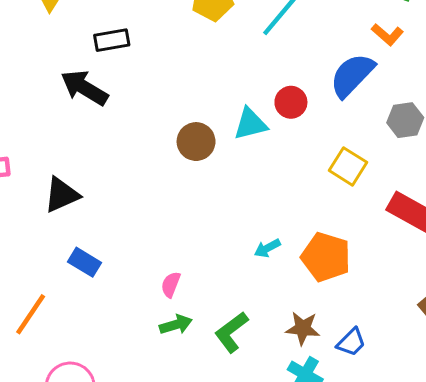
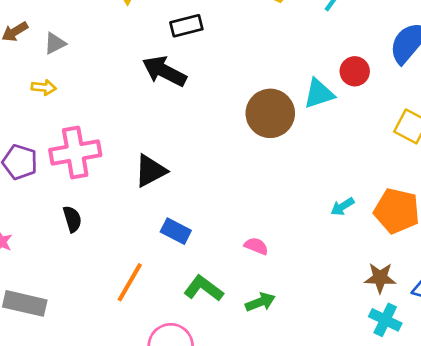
brown circle: (196, 142) -> (270, 113), size x1.4
pink semicircle: (171, 285) -> (256, 246), turned 95
green arrow: (176, 325) -> (260, 302), moved
green L-shape: (231, 332) -> (204, 288), moved, turned 78

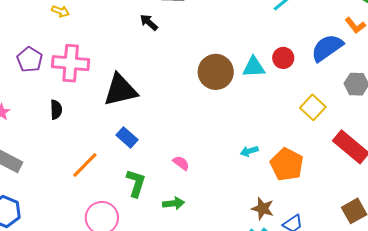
black arrow: (164, 71) -> (149, 22), size x0.6
black triangle: (150, 171) -> (120, 90), size x1.4
green L-shape: (204, 288) -> (136, 183), turned 56

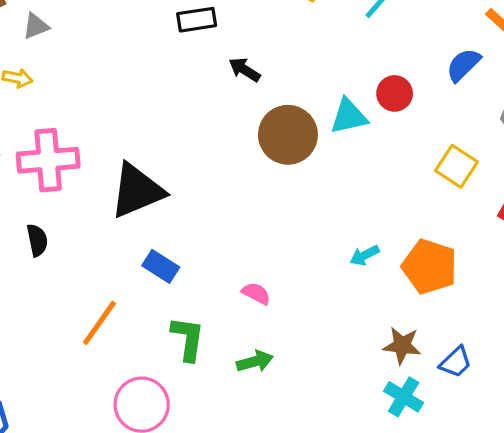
black arrow: (149, 22) -> (245, 70), moved
blue semicircle: (327, 48) -> (463, 65), size x0.7

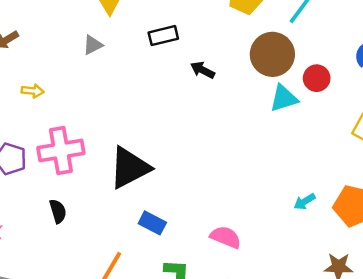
gray triangle: (36, 26) -> (93, 45), moved
brown circle: (288, 135) -> (272, 54), moved
pink semicircle: (256, 293) -> (226, 237), size x1.4

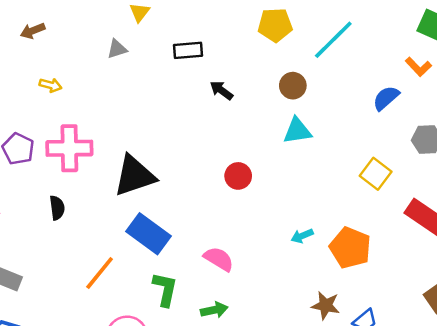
brown circle: (272, 54) -> (293, 86), size x0.6
red circle: (317, 78) -> (238, 176), moved
blue rectangle: (152, 223) -> (149, 234), size x1.6

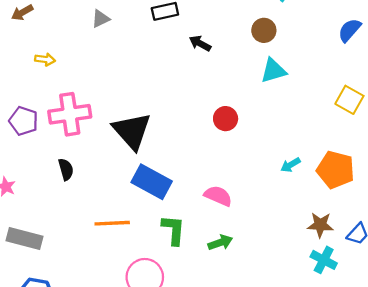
black triangle: (134, 176) -> (132, 131), turned -45
orange line: (100, 273) -> (112, 223), turned 56

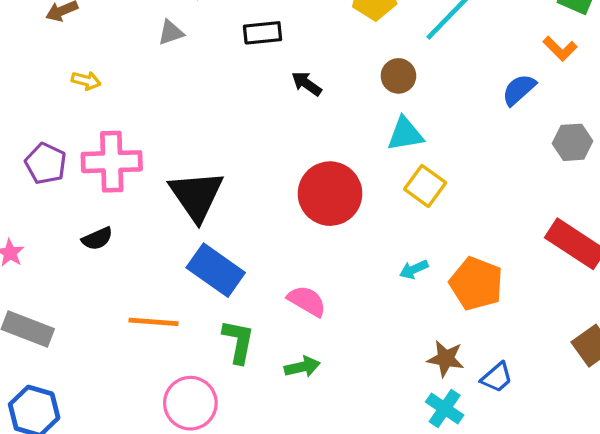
yellow square: (349, 100) -> (425, 186), moved
red circle: (226, 119) -> (330, 194), size x1.8
black semicircle: (66, 169) -> (97, 239), turned 75

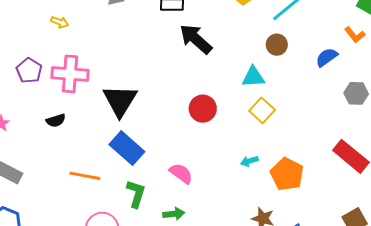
brown circle: (398, 76) -> (277, 45), moved
black arrow: (307, 84) -> (196, 39), size x1.8
red circle: (330, 194) -> (203, 109), size x0.7

